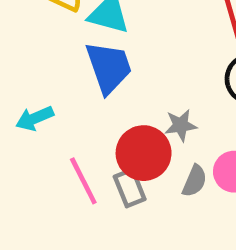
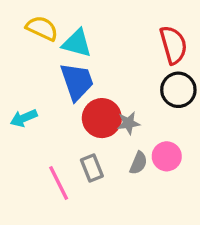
red circle: (144, 153) -> (102, 118), moved
pink line: (83, 181) -> (59, 183), moved

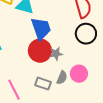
blue trapezoid: (77, 81) -> (41, 29), moved
gray rectangle: (92, 168) -> (43, 84), moved, turned -49

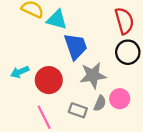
red circle: (40, 51) -> (49, 80), moved
gray star: (56, 54) -> (93, 75), size x1.6

